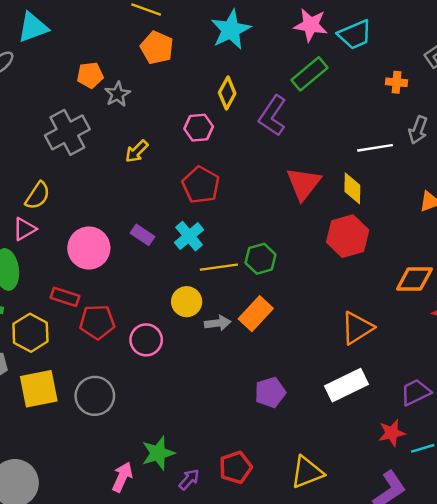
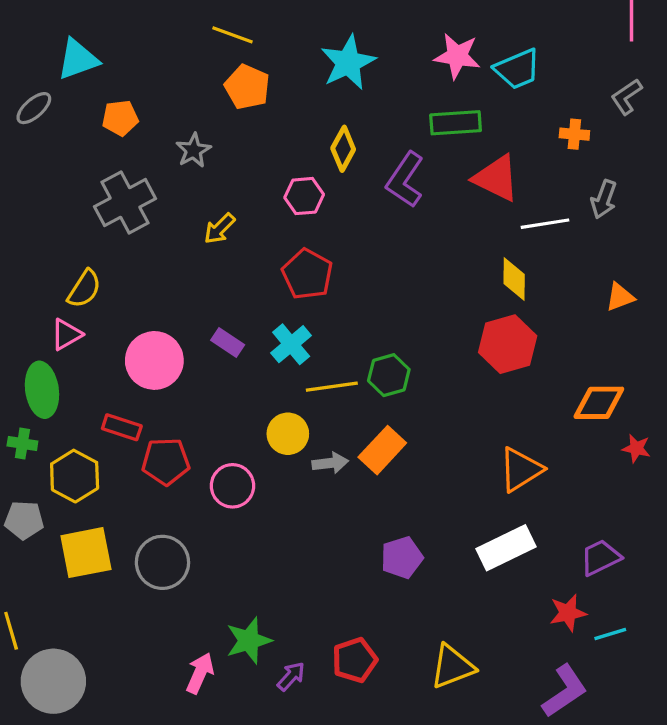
green rectangle: (309, 74) -> (456, 123), turned 36
orange pentagon: (90, 75) -> (120, 118), moved
red triangle: (304, 184) -> (496, 178), moved, turned -42

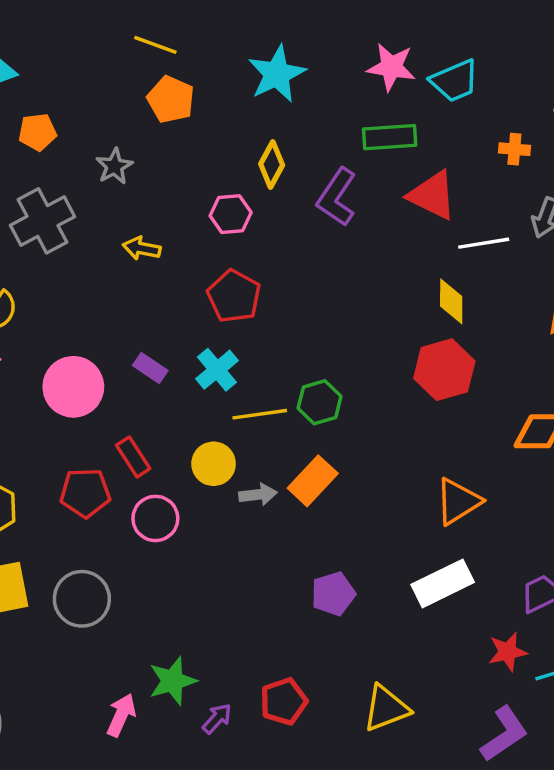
yellow arrow: (219, 229) -> (142, 248), turned 56
red rectangle: (122, 427) -> (133, 457), moved, turned 39

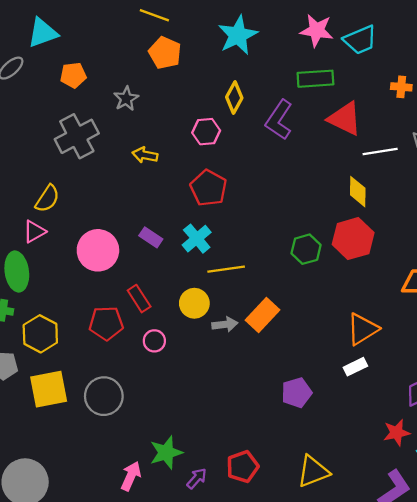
green hexagon: (320, 402) -> (306, 249), moved
pink circle: (155, 518) -> (154, 341), size x0.7
white rectangle: (443, 583) -> (355, 367), moved, size x0.6
purple pentagon: (333, 594) -> (297, 393), moved

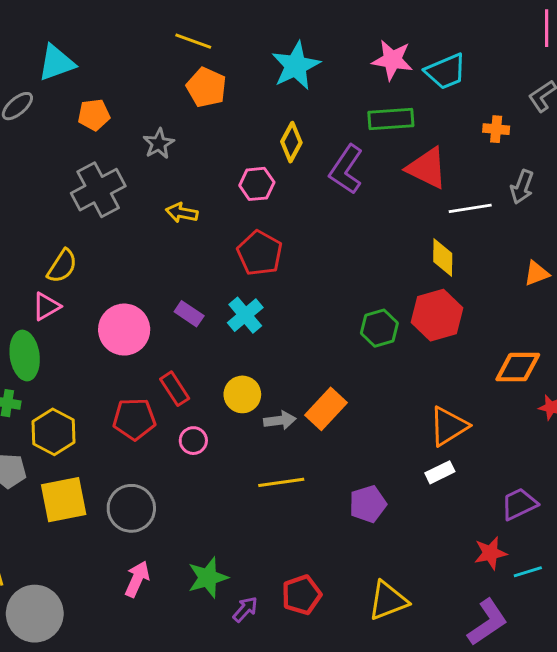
yellow line: (226, 269) -> (281, 482), moved
pink arrow: (131, 476) -> (137, 579), moved

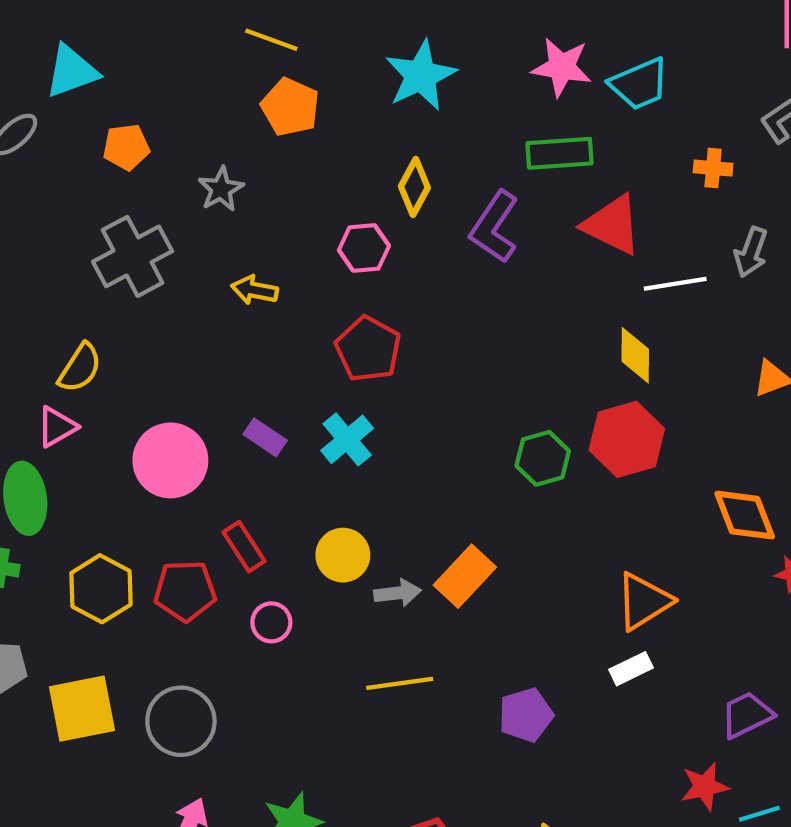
orange diamond: (518, 367) -> (745, 515), turned 69
yellow hexagon: (53, 432) -> (101, 589), moved

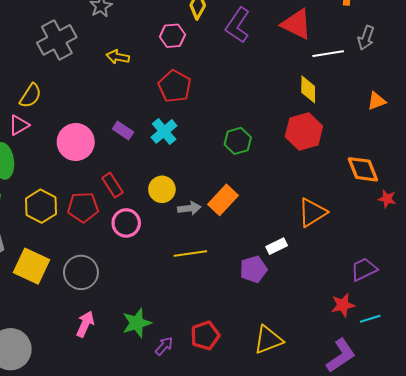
green hexagon: (543, 458) -> (238, 141), moved
pink circle: (271, 622) -> (126, 223), size x1.4
white rectangle: (631, 669) -> (277, 246), moved
yellow square: (82, 709) -> (32, 266), turned 36

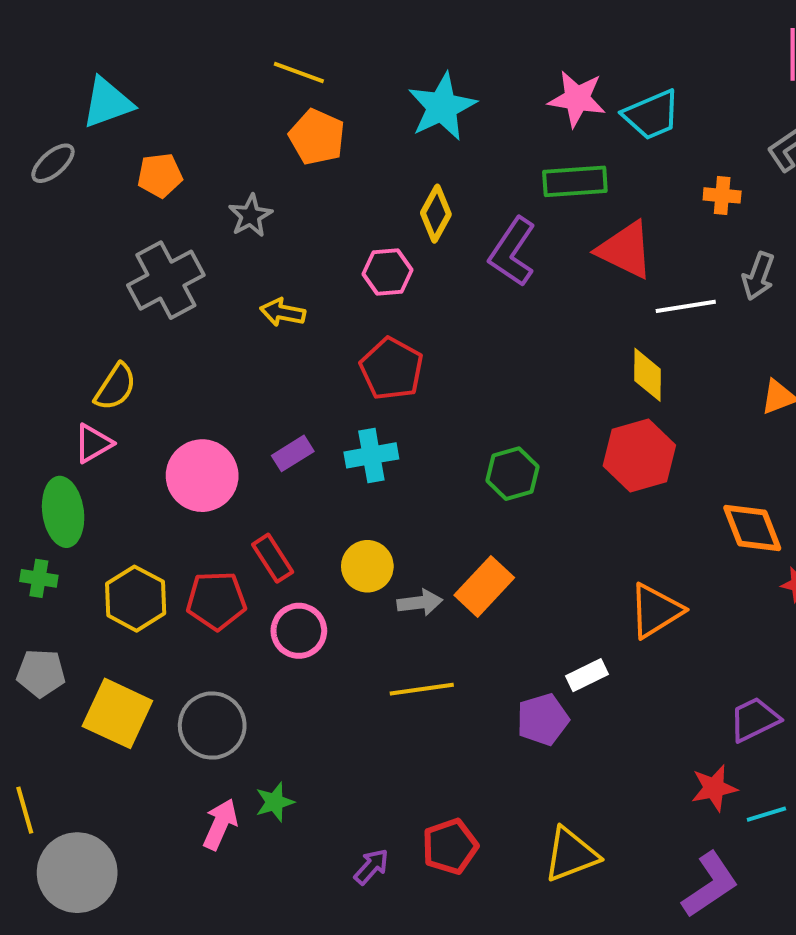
purple rectangle: (123, 130) -> (293, 453), turned -66
cyan cross: (164, 131) -> (371, 455), turned 30
green star: (137, 323) -> (275, 802), moved, size x0.7

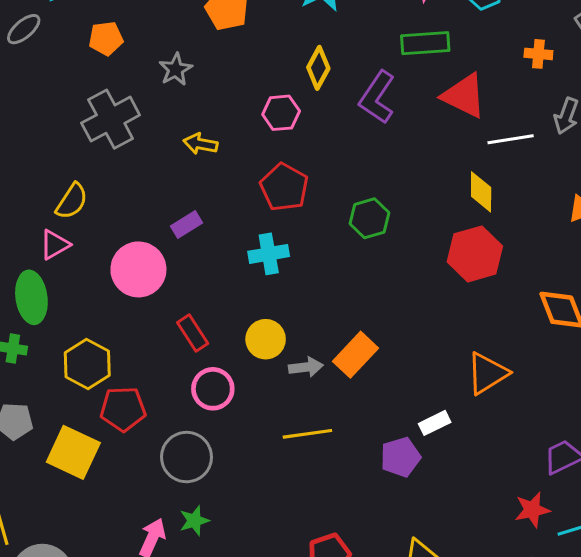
purple rectangle: (293, 453) -> (186, 224), moved
green hexagon: (512, 474) -> (369, 218), moved
red pentagon: (216, 601) -> (123, 409), moved
gray circle: (212, 725) -> (186, 457), moved

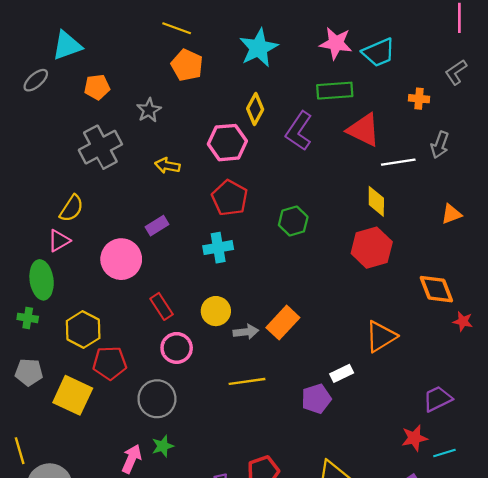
pink hexagon: (281, 113) -> (227, 143), size x1.4

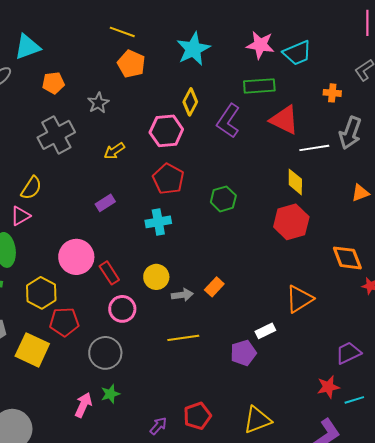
gray arrow: (440, 145) -> (350, 133), size x1.4
yellow arrow: (167, 166) -> (114, 151), turned -45
pink circle: (121, 259) -> (76, 257), moved
orange rectangle: (283, 323) -> (214, 287), size x0.7

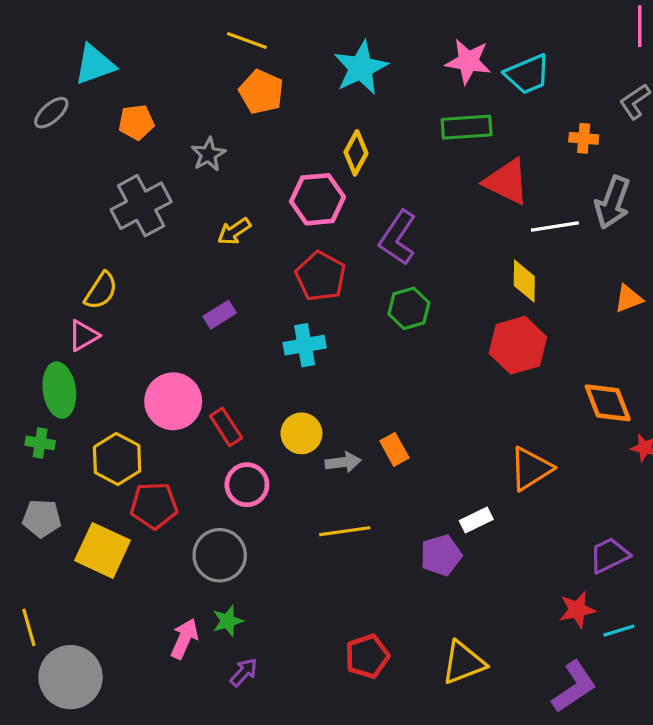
purple L-shape: (228, 121) -> (398, 238), moved
orange rectangle: (214, 287) -> (394, 449), turned -72
purple arrow: (158, 426) -> (244, 672), moved

